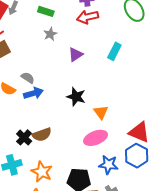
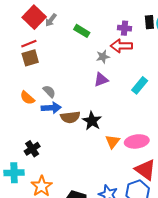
gray star: (50, 34) -> (103, 57), moved
brown semicircle: (42, 135) -> (70, 117), moved
pink ellipse: (96, 138) -> (137, 141), moved

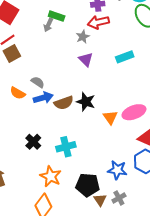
gray arrow: (51, 20) -> (48, 25), moved
purple triangle: (101, 80) -> (86, 60), turned -42
cyan rectangle: (140, 85) -> (125, 57), turned 42
cyan cross: (14, 173) -> (66, 147), moved

